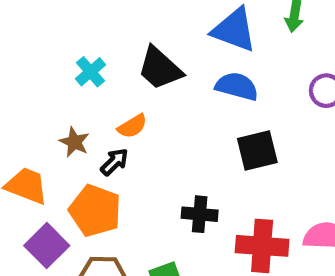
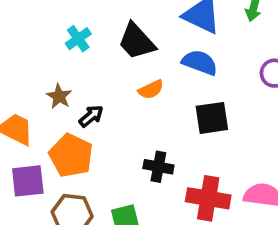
orange semicircle: (132, 126) -> (151, 90), moved
purple square: (47, 246) -> (28, 181), turned 33

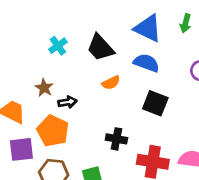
black arrow: (91, 116) -> (67, 102), turned 30
black square: (212, 118) -> (155, 103), turned 30

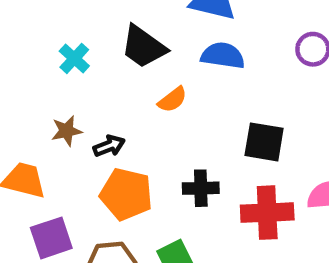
brown star: (44, 88) -> (67, 131), turned -30
black square: (155, 103) -> (264, 142), moved
orange pentagon: (53, 131) -> (126, 194), moved

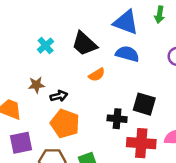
black cross: (201, 188) -> (117, 119), moved

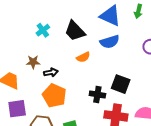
blue semicircle: (127, 54) -> (110, 42), turned 144

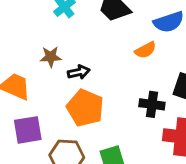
orange semicircle: (83, 57) -> (145, 50), moved

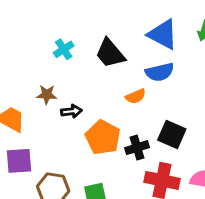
black cross: (152, 104) -> (137, 148), turned -30
orange pentagon: (85, 108) -> (103, 137), moved

